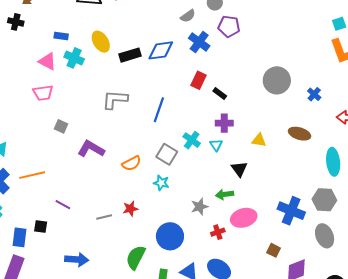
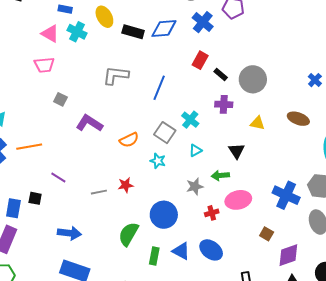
black rectangle: (130, 55) -> (133, 32), turned 30
gray circle: (277, 80) -> (253, 79), moved
cyan triangle: (216, 145) -> (195, 150), moved, turned 32

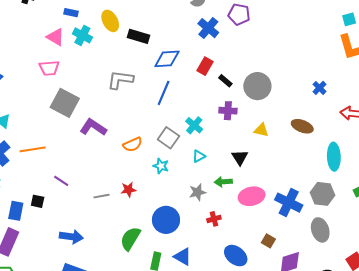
blue diamond: (164, 29) -> (167, 59), moved
gray square: (60, 99) -> (65, 103), size x2.0
pink ellipse: (238, 200) -> (252, 196), moved
blue ellipse: (211, 250) -> (236, 256), moved

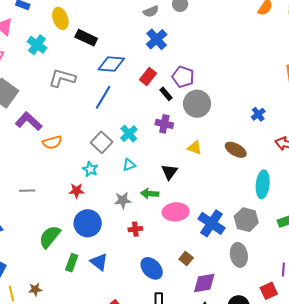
purple pentagon: (239, 14) -> (183, 77), moved
cyan cross: (82, 35) -> (37, 45), moved
orange semicircle: (133, 145) -> (52, 142), moved
red star: (128, 190) -> (77, 191), moved

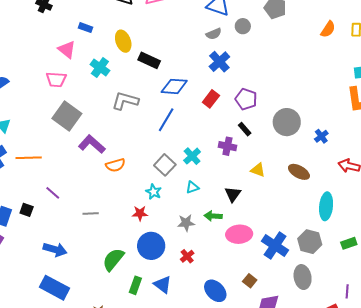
black rectangle: (166, 94) -> (245, 129), moved
gray circle: (197, 104) -> (287, 122), moved
red cross: (135, 229) -> (187, 256), moved, turned -32

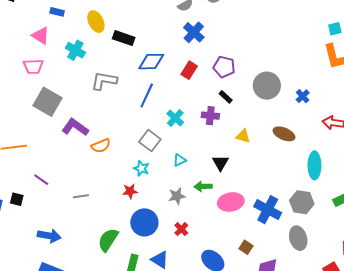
cyan cross: (192, 156) -> (175, 118), moved

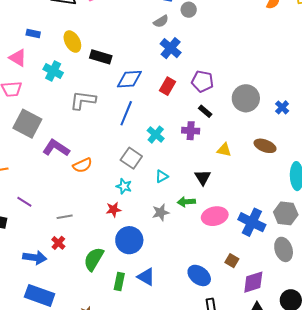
red cross: (181, 229) -> (58, 243), moved

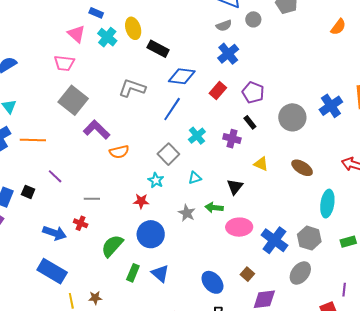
cyan cross: (53, 71) -> (107, 37), moved
blue cross: (282, 107) -> (331, 106), moved, size x1.6
gray star: (161, 212) -> (187, 213), turned 30
red cross: (58, 243) -> (81, 223), turned -32
gray ellipse: (284, 249) -> (300, 273), turned 45

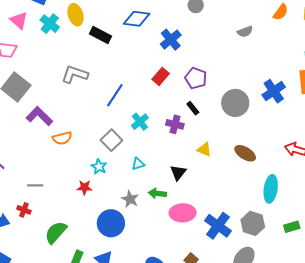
gray semicircle: (224, 26) -> (245, 32), moved
blue diamond: (182, 76) -> (137, 19), moved
blue circle: (151, 234) -> (111, 223), moved

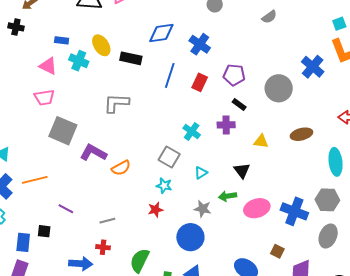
blue line: (115, 95) -> (170, 75), moved
brown ellipse: (245, 153) -> (301, 134), turned -30

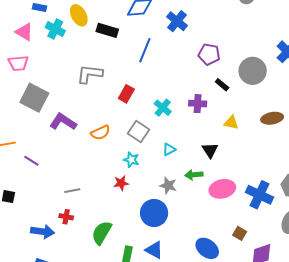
red rectangle: (200, 82) -> (126, 94), moved
black rectangle: (239, 104) -> (222, 85), moved
orange semicircle: (121, 168) -> (100, 133), moved
purple line: (66, 209) -> (31, 161), moved

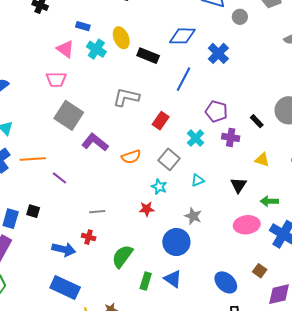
purple pentagon: (209, 54) -> (216, 111), moved
green arrow: (194, 175) -> (269, 201), moved

